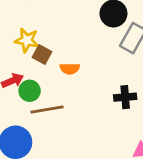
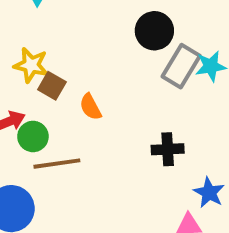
orange semicircle: (70, 69) -> (90, 107), turned 60

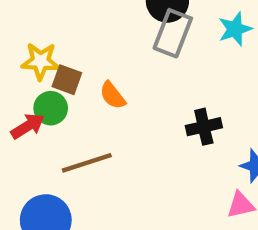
gray rectangle: (181, 66) -> (173, 33), moved
green circle: (33, 136) -> (51, 108), moved

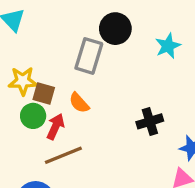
gray rectangle: (173, 33) -> (89, 56), moved
red arrow: (28, 126) -> (55, 127), moved, turned -30

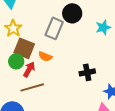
yellow star: (23, 81) -> (13, 28), moved, turned 30
brown square: (44, 93) -> (24, 48), size x1.5
orange semicircle: (79, 103) -> (45, 56), turned -32

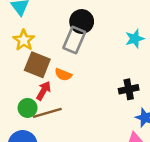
black circle: (72, 13) -> (82, 22), moved
green circle: (16, 61) -> (28, 108), moved
black cross: (87, 72) -> (129, 89), moved

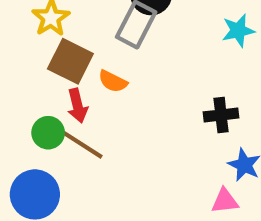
red arrow: (44, 91) -> (77, 106), turned 132
brown line: (47, 113) -> (81, 144), turned 44

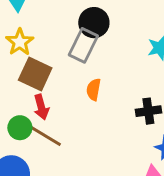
orange semicircle: (113, 81) -> (94, 90), moved, turned 75

